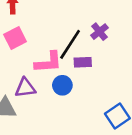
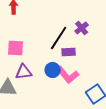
pink square: (15, 38) -> (16, 48), moved, turned 30
pink L-shape: (48, 62) -> (68, 75), moved, turned 55

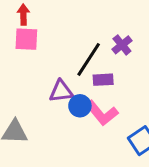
pink square: (16, 48) -> (26, 39), moved
purple triangle: (24, 72) -> (61, 91), moved

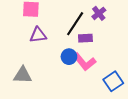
purple triangle: (61, 91) -> (38, 35), moved

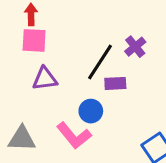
pink L-shape: (84, 62) -> (74, 136), moved

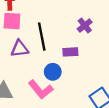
black line: (100, 62) -> (42, 37), moved, turned -44

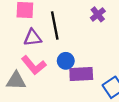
purple rectangle: (70, 52) -> (81, 74), moved, size x1.5
pink L-shape: (41, 89) -> (34, 65), moved

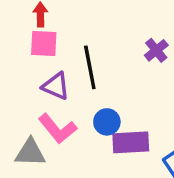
purple triangle: (33, 38) -> (56, 86), turned 30

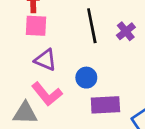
black line: (90, 67) -> (92, 26), moved
blue circle: (107, 122) -> (86, 78), moved

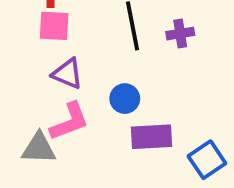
purple cross: (126, 31) -> (180, 34), turned 30
pink L-shape: (47, 94) -> (69, 121), turned -72

